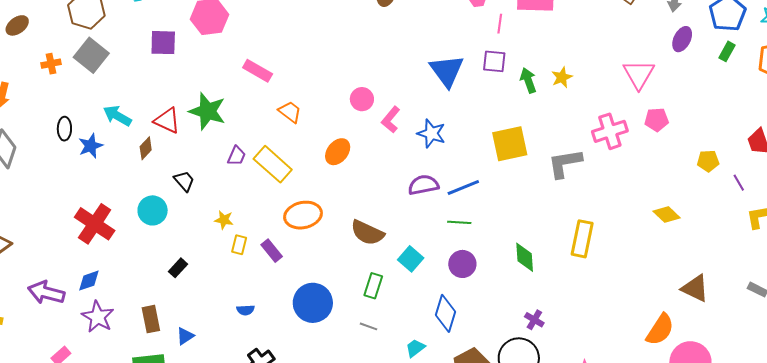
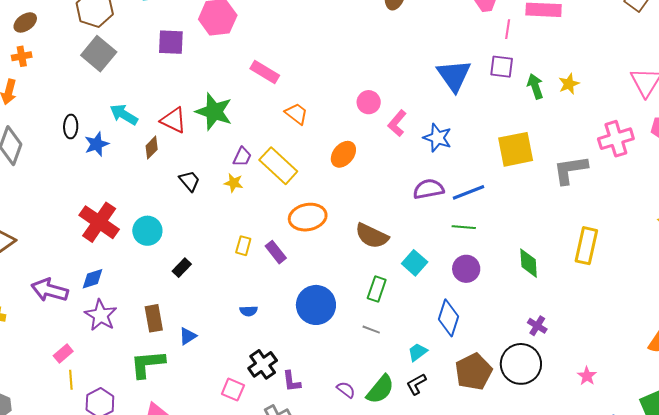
orange cross: (51, 64) -> (22, 56), moved
cyan circle: (153, 210) -> (147, 231), moved
yellow star: (224, 220) -> (234, 183), moved

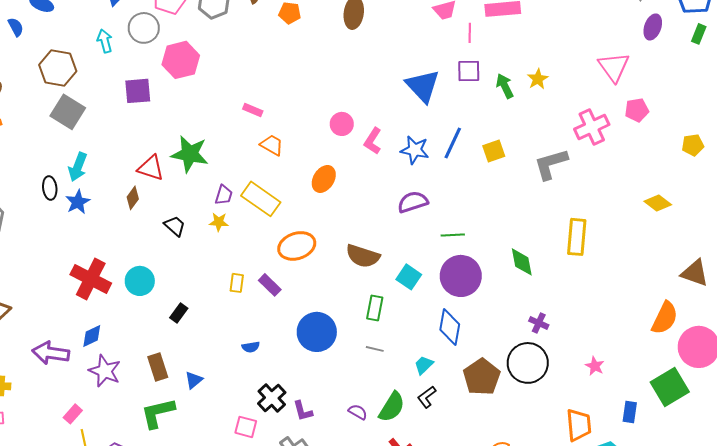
pink rectangle: (265, 72) -> (253, 110), moved, size x0.7
cyan arrow: (124, 114) -> (78, 167), moved, turned -92
yellow square: (516, 149) -> (494, 151), size x0.6
blue line: (468, 192) -> (453, 143), moved, turned -36
purple circle: (466, 269) -> (461, 276), size x1.5

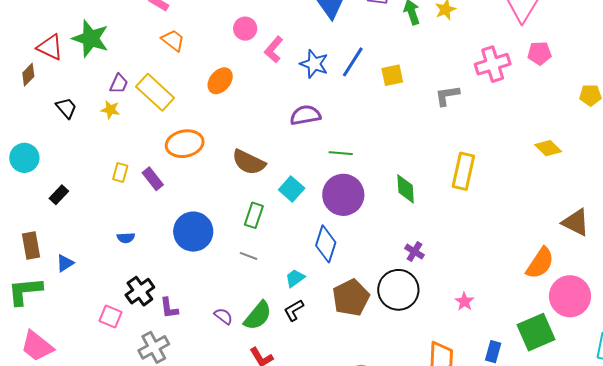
gray L-shape: (551, 164) -> (447, 96), size x0.7

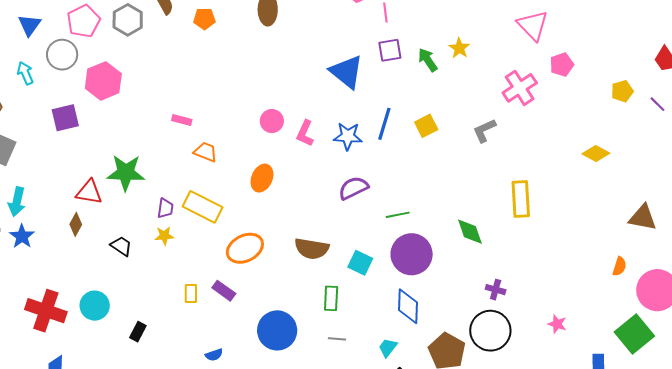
orange semicircle: (540, 263) -> (619, 266), size x0.6

